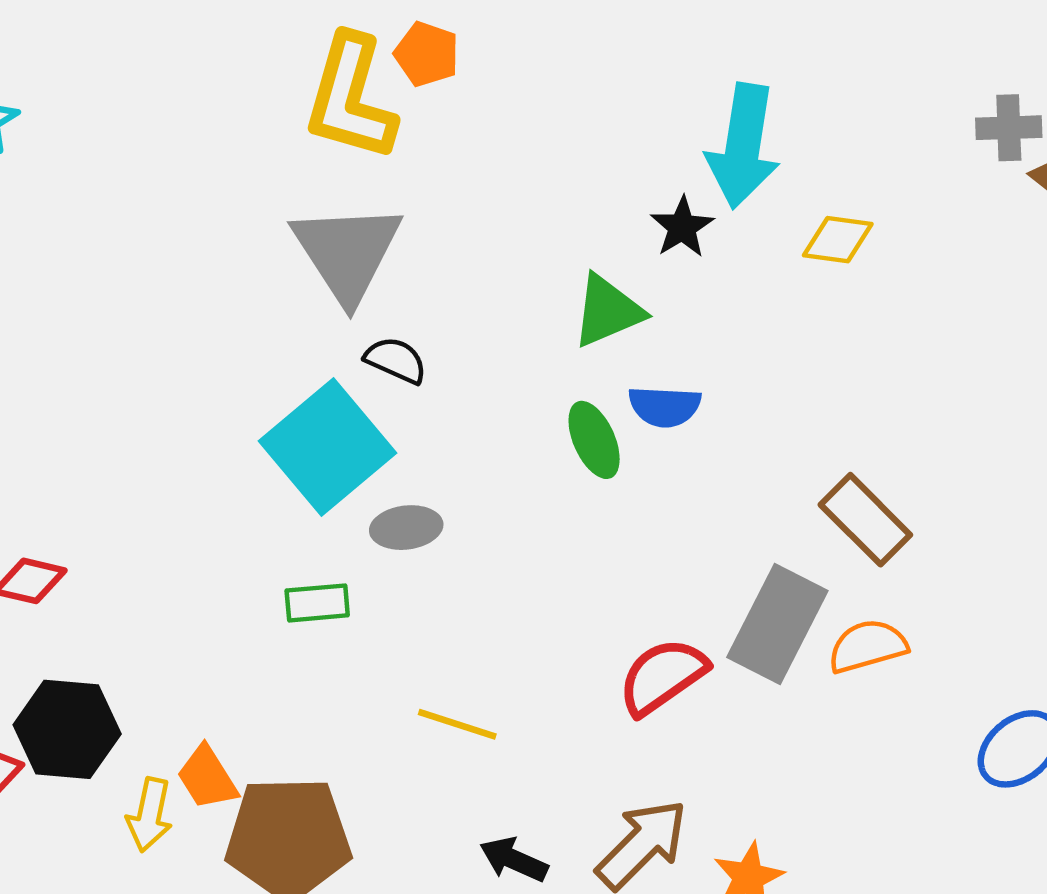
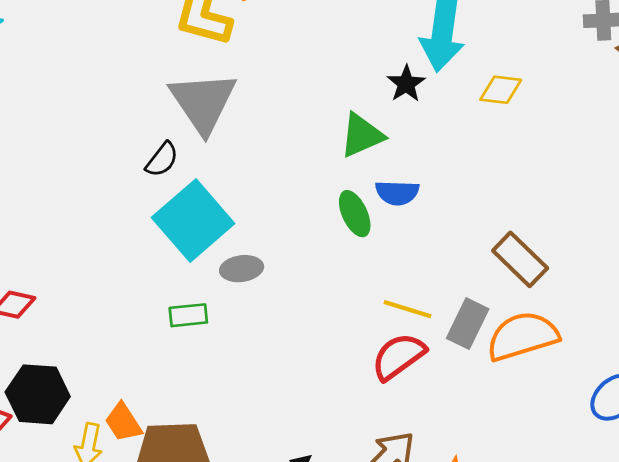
black semicircle: (396, 360) -> (162, 160), moved, turned 105
gray rectangle: (777, 624) -> (468, 324), size x0.7
orange semicircle: (868, 646) -> (523, 336), size x1.5
yellow line: (457, 724) -> (408, 309), moved

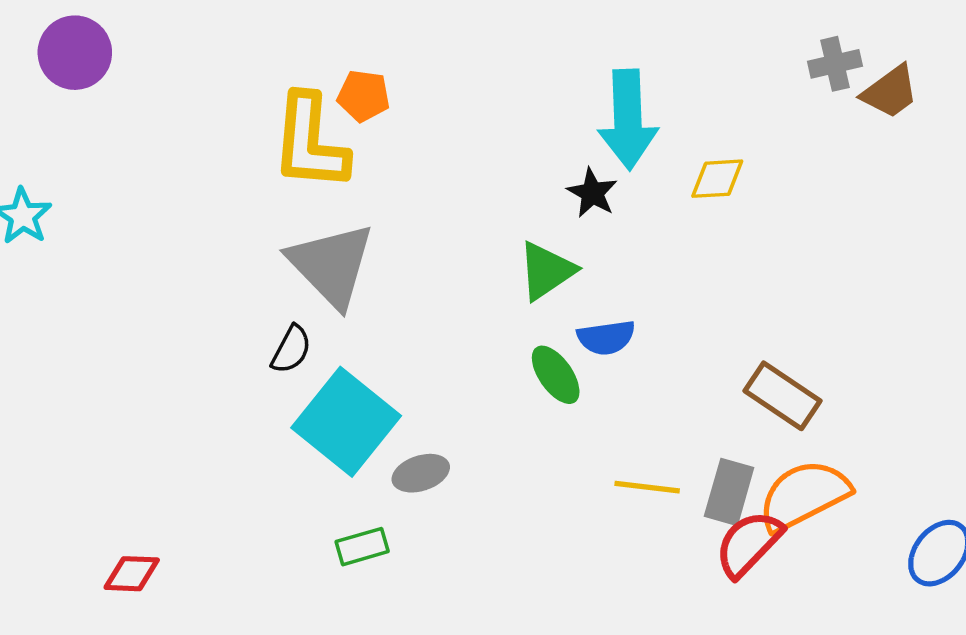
red semicircle: (398, 356) -> (749, 544), moved

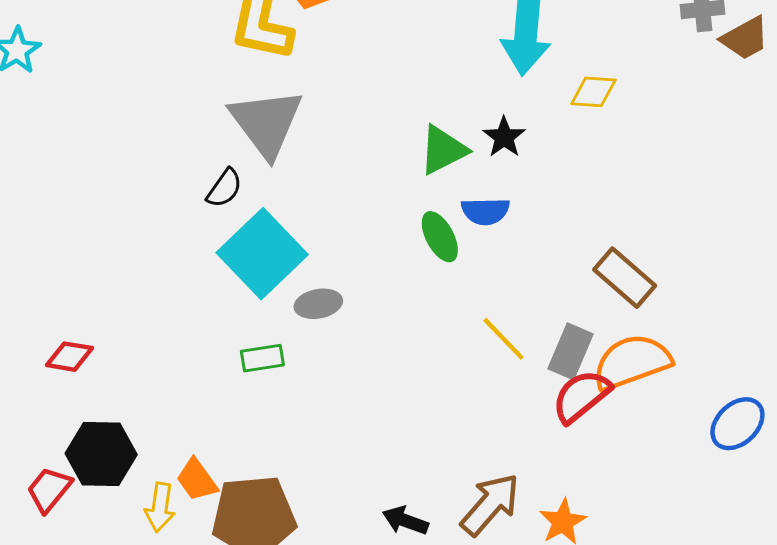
black star: (592, 193) -> (504, 137), moved
yellow line: (647, 487) -> (503, 339), turned 32

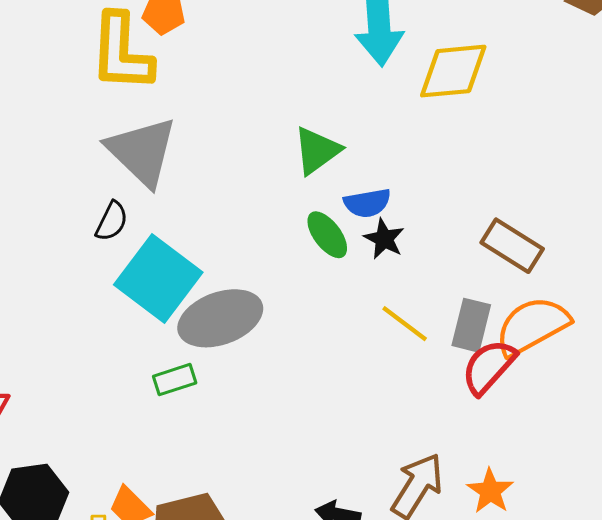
yellow diamond: (593, 92) -> (453, 71), size x1.6
black star: (504, 137) -> (384, 239), moved
gray ellipse: (318, 304) -> (220, 318), size x1.8

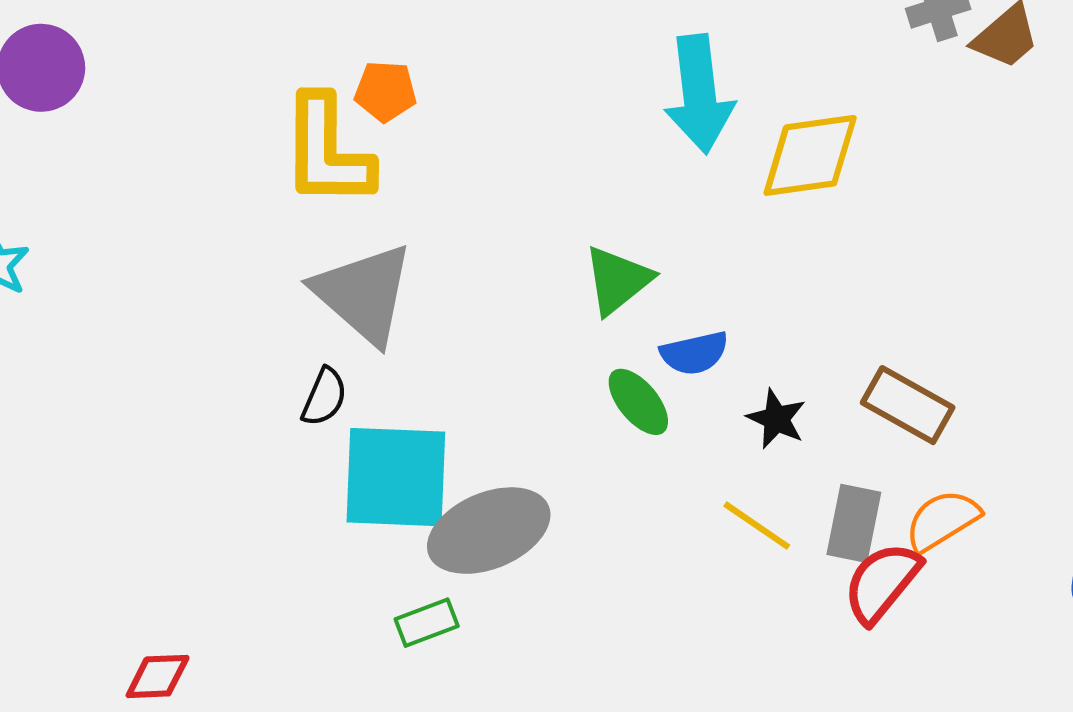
black star: (384, 239) -> (776, 419), moved
cyan square: (158, 279) -> (396, 477), turned -32
orange semicircle: (532, 326) -> (942, 520), size x0.7

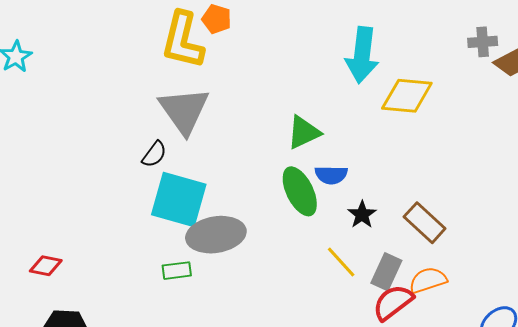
green ellipse: (638, 402) -> (300, 191), size x1.4

